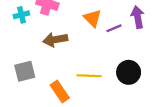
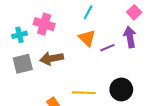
gray square: (25, 71) -> (23, 64), moved

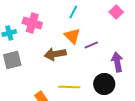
purple arrow: (130, 37) -> (117, 62), moved
brown arrow: (52, 58) -> (55, 54), moved

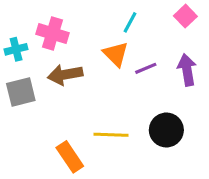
cyan line: (73, 12) -> (130, 22), moved
brown arrow: (55, 54) -> (65, 75), moved
purple arrow: (117, 62) -> (187, 70), moved

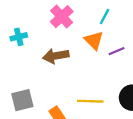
pink cross: (52, 33) -> (62, 17), moved, turned 30
gray square: (21, 92) -> (22, 100), moved

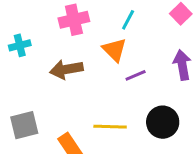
pink cross: (62, 17) -> (74, 20), turned 30
purple line: (117, 51) -> (136, 75), moved

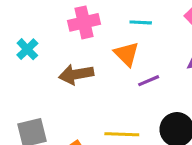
cyan line: (128, 20) -> (141, 22), turned 65
cyan cross: (20, 45) -> (27, 49), turned -30

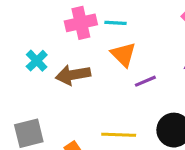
cyan line: (141, 22) -> (116, 23), moved
cyan cross: (27, 49) -> (37, 61), moved

